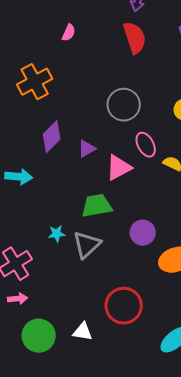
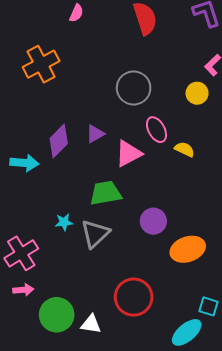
purple diamond: (52, 137) -> (59, 141), moved
green circle: (39, 336) -> (57, 315), moved

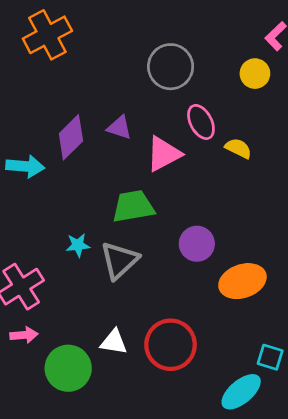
purple triangle: (95, 134) -> (119, 128), turned 48
white triangle: (91, 324) -> (114, 342), moved

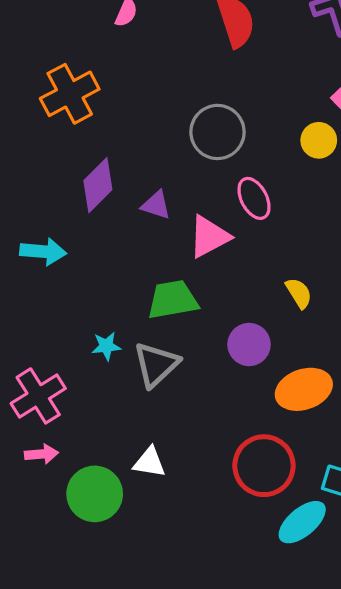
purple diamond: (71, 137) -> (98, 185), moved
yellow semicircle: (238, 148) -> (299, 293), moved, turned 32
red circle: (171, 345) -> (264, 466), moved

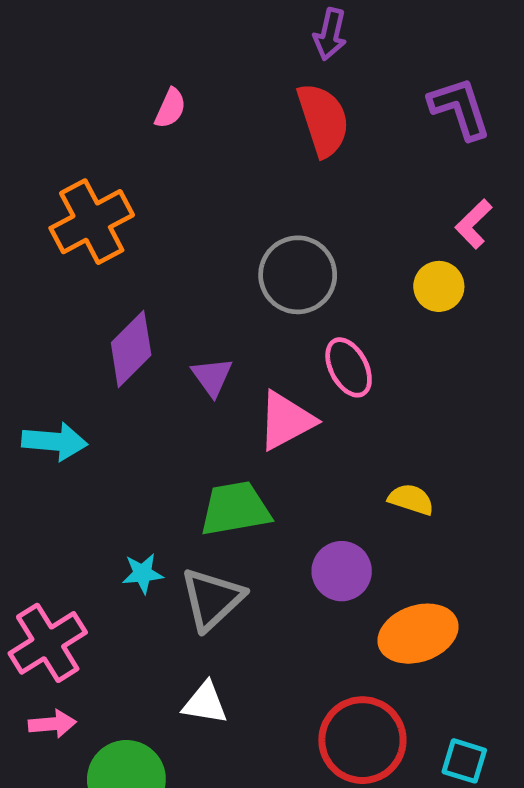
purple triangle: (156, 205) -> (212, 377), turned 36
yellow semicircle: (299, 293) -> (411, 499), turned -40
white triangle: (149, 462) -> (205, 703), moved

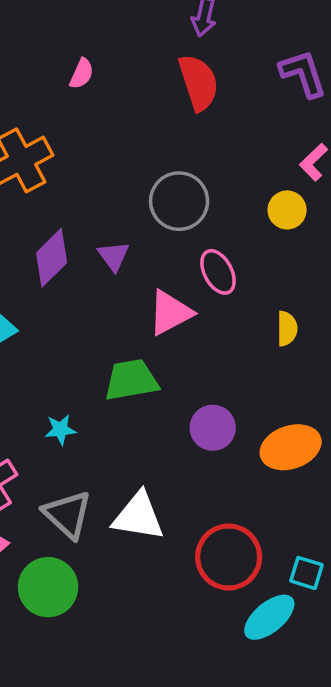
purple triangle: (212, 377) -> (114, 256), moved
yellow semicircle: (411, 499) -> (287, 329), moved, turned 72
gray triangle: (212, 599) -> (67, 515), moved, turned -34
orange ellipse: (418, 634) -> (291, 447), moved
white triangle: (205, 703) -> (138, 516), moved, size x1.5

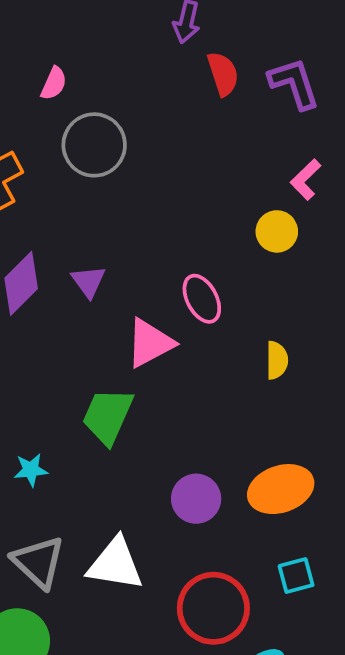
red semicircle: (199, 82) -> (223, 74), moved, size x0.7
gray circle: (179, 201) -> (94, 145), moved
green trapezoid: (131, 380) -> (108, 416), turned -56
purple circle: (213, 428) -> (196, 499), moved
cyan square: (307, 573) -> (296, 576), moved, turned -32

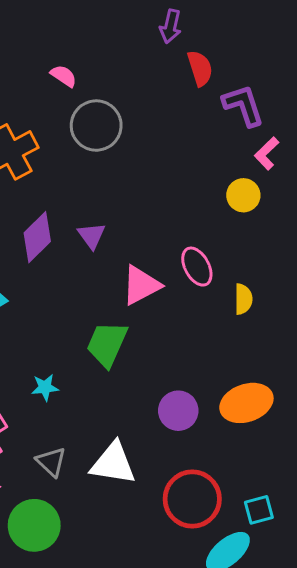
pink semicircle: (54, 83) -> (64, 76), turned -80
purple L-shape: (294, 83) -> (243, 105), moved
pink ellipse: (202, 299) -> (197, 267), moved
gray triangle: (38, 562) -> (51, 462), size x0.7
cyan square: (296, 576) -> (259, 510), moved

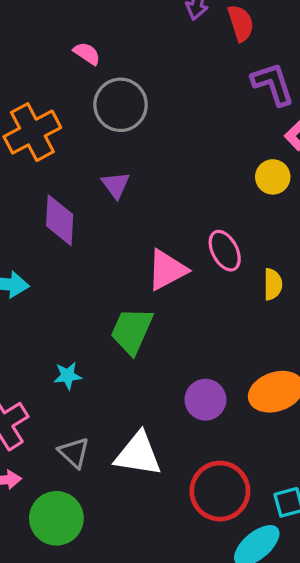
red semicircle: (200, 68) -> (241, 23), moved
purple triangle: (92, 236) -> (116, 185), moved
purple diamond: (37, 237) -> (60, 220), turned -42

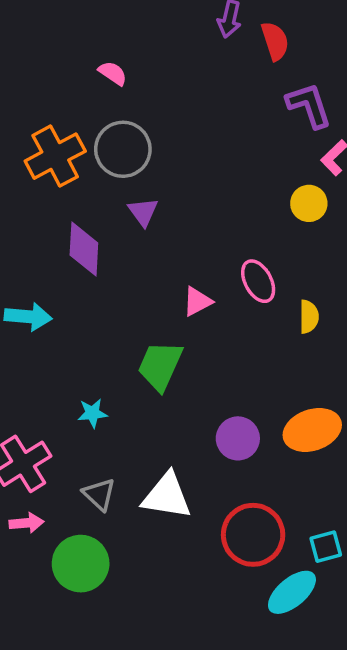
gray circle: (121, 105) -> (123, 149), moved
pink triangle: (167, 270) -> (197, 301), size x0.7

